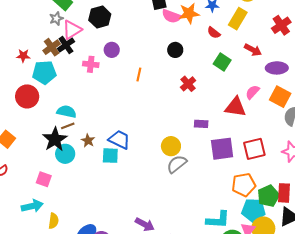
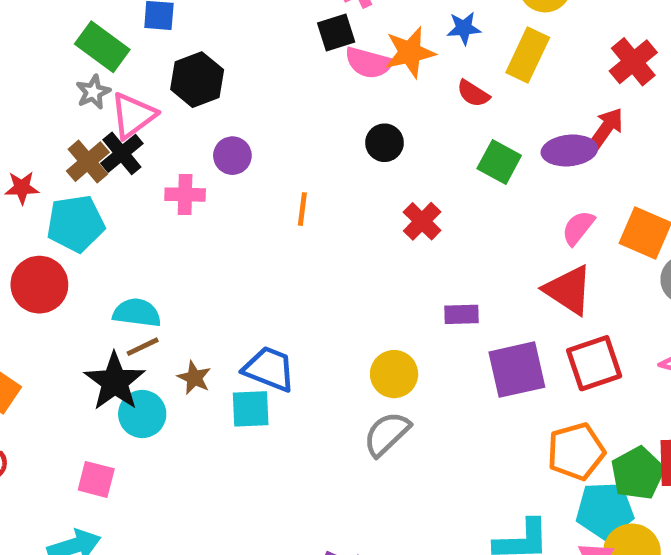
red arrow: (253, 50) -> (606, 128), moved, turned -78
purple ellipse: (277, 68) -> (569, 150), moved
red triangle: (235, 107) -> (568, 290), moved, turned 30
gray semicircle: (177, 164) -> (387, 434), moved

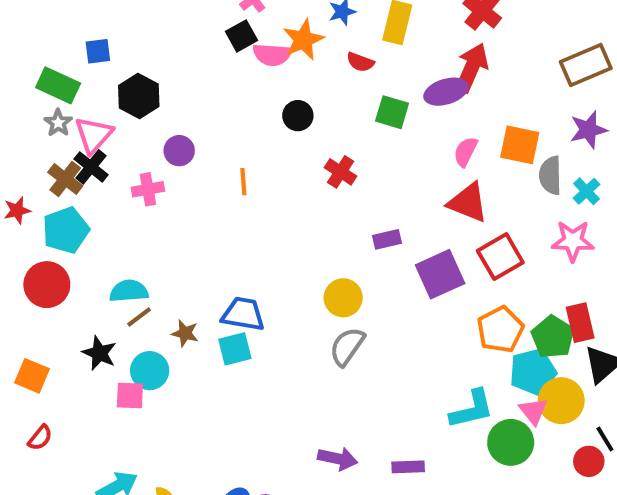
red arrow: (606, 128) -> (472, 68), size x1.4
black star: (115, 382) -> (99, 353), moved, size x0.7
pink square: (96, 479) -> (130, 395), moved

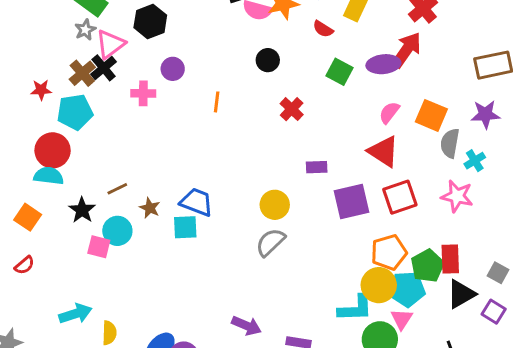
cyan semicircle: (129, 291) -> (49, 176), moved
yellow circle: (561, 401) -> (379, 285), moved

